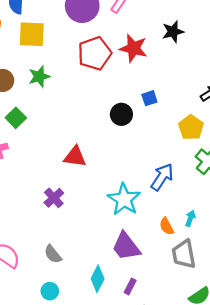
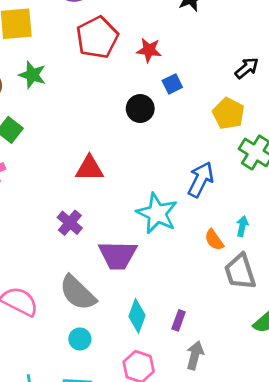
red star: (133, 48) -> (149, 50), moved, size x0.7
green star: (39, 77) -> (32, 75), turned -30
purple trapezoid: (126, 246) -> (118, 255), moved, turned -44
gray semicircle: (53, 254) -> (78, 293), size x1.6

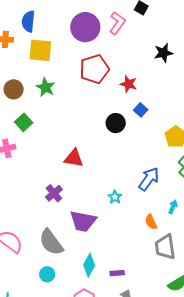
blue square: (172, 84) -> (141, 110), turned -32
cyan star: (157, 213) -> (115, 197), size x0.5
cyan arrow: (242, 226) -> (173, 207), moved
purple rectangle: (179, 320) -> (117, 273), turned 56

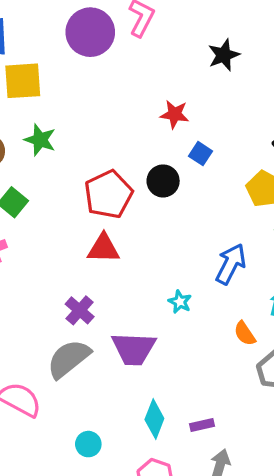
red pentagon: (94, 69) -> (108, 194), moved
gray semicircle: (51, 242) -> (69, 359), moved, turned 96

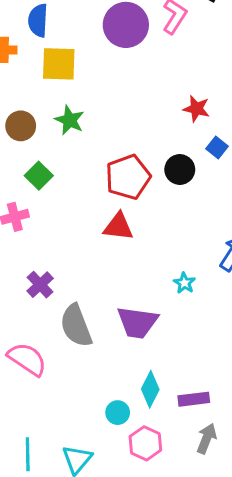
purple cross: (80, 310) -> (40, 285), moved
gray semicircle: (69, 359) -> (76, 326), turned -78
purple rectangle: (202, 425) -> (194, 399), size x1.4
cyan circle: (88, 444) -> (118, 413), moved

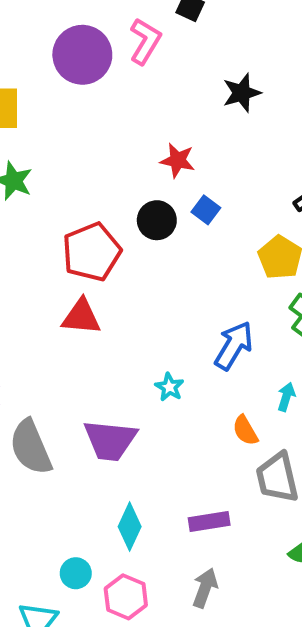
black circle: (180, 169) -> (157, 220), moved
purple rectangle: (194, 399) -> (209, 522), moved
cyan circle: (118, 413) -> (76, 573), moved

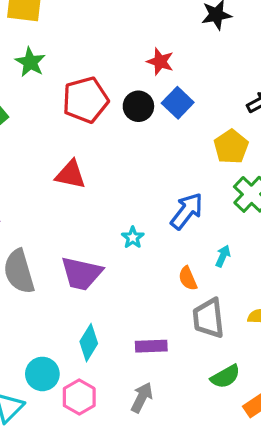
blue square: (206, 210) -> (178, 103), size x1.4
red pentagon: (92, 252) -> (85, 100), moved
cyan circle: (76, 573) -> (42, 374), size x1.4

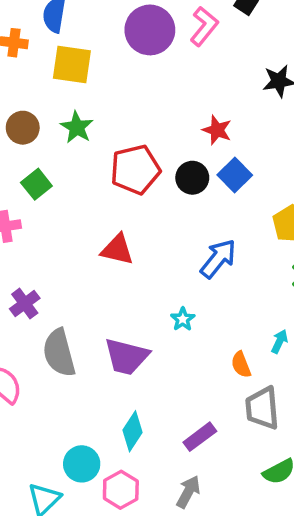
blue arrow: (187, 211) -> (218, 259), moved
purple rectangle: (151, 346) -> (200, 437), turned -36

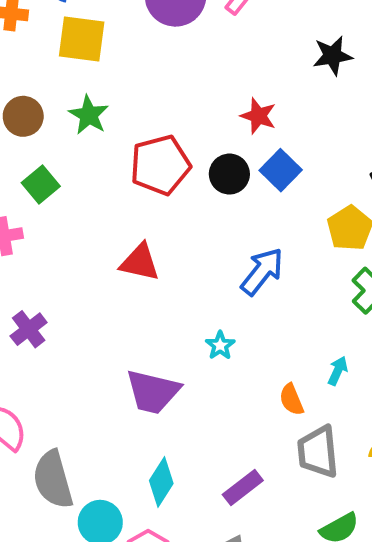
gray semicircle: (59, 353) -> (53, 480), moved

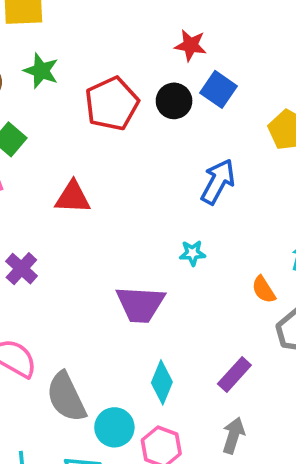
red triangle: (140, 262) -> (73, 197), moved
cyan star: (220, 345) -> (192, 253), turned -30

